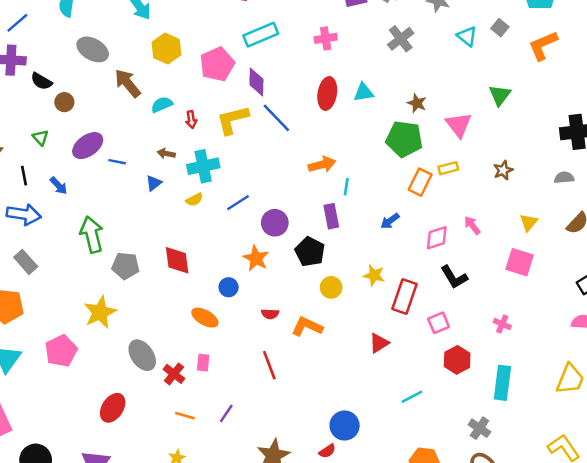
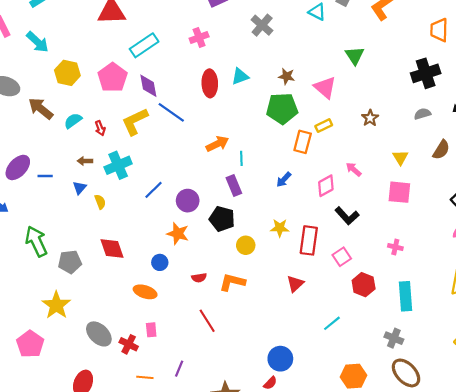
yellow semicircle: (194, 200) -> (100, 202), moved, turned -72

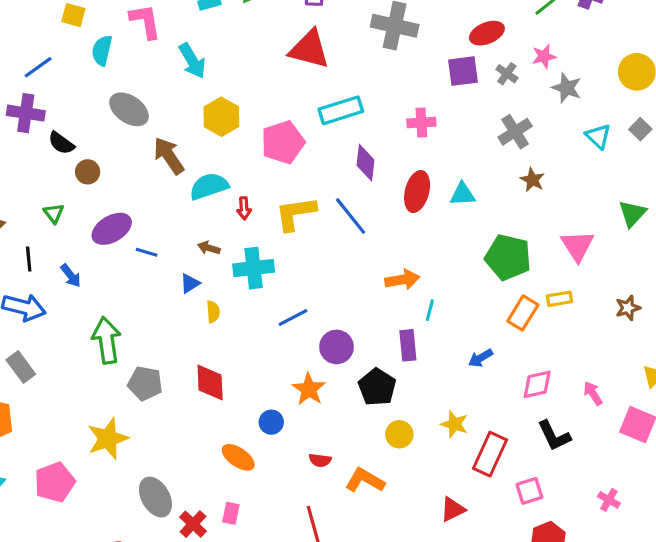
brown star: (287, 76) -> (532, 180), moved
purple diamond: (148, 86) -> (366, 163), moved
cyan semicircle: (73, 121) -> (209, 186), size x1.4
pink arrow: (354, 169) -> (593, 393), moved

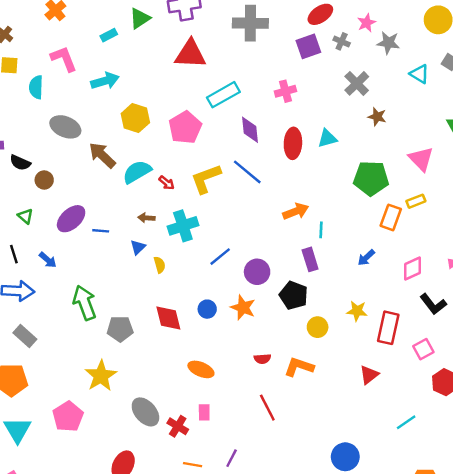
cyan arrow: (192, 61) -> (105, 81), turned -64
red arrow: (244, 208) -> (167, 183), turned -35
blue circle: (271, 422) -> (207, 309), moved

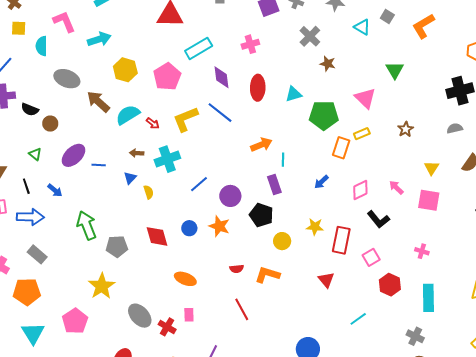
cyan triangle: (327, 138) -> (294, 94), moved
red triangle: (369, 375) -> (326, 280), turned -30

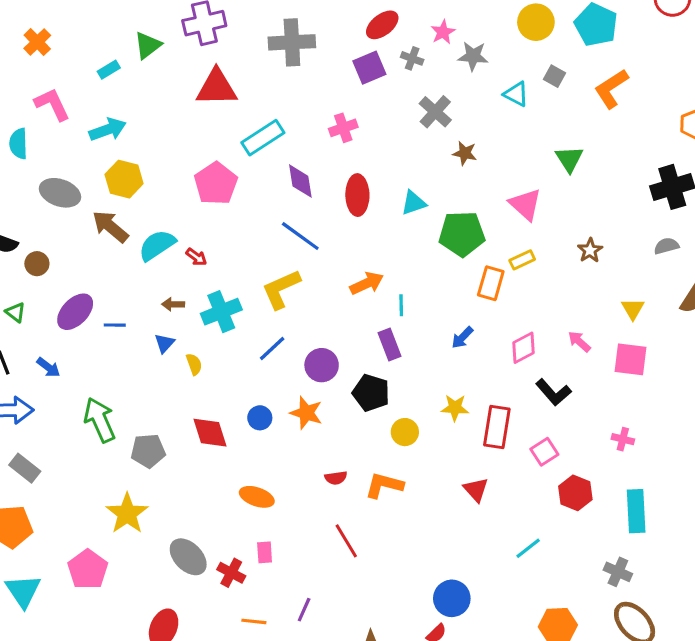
yellow hexagon: (125, 70) -> (124, 179), moved
yellow L-shape: (185, 119) -> (281, 289), moved

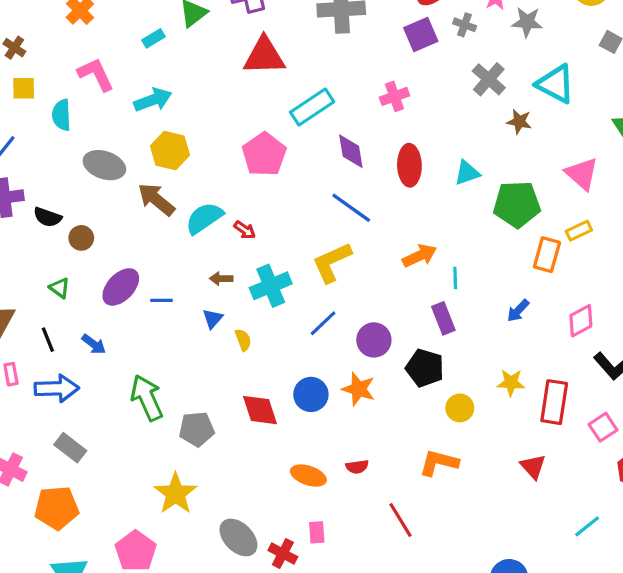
cyan triangle: (516, 94) -> (556, 84), moved, size x1.5
blue circle: (260, 418) -> (311, 394), size x1.4
red semicircle: (336, 478) -> (357, 467), moved

